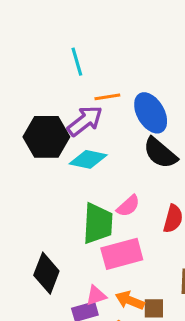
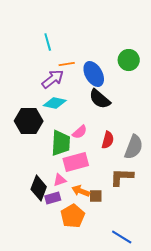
black hexagon: (46, 137) -> (29, 121), moved
black diamond: (46, 273) -> (39, 188), moved
pink triangle: (96, 296) -> (60, 180), moved

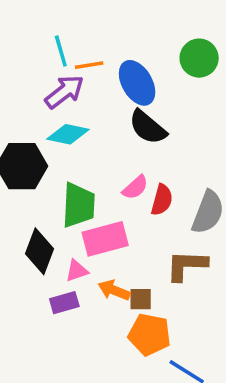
cyan line: (48, 42) -> (61, 51), moved
pink semicircle: (80, 132) -> (135, 187), moved
black diamond: (39, 188) -> (40, 251), moved
orange pentagon: (73, 216) -> (149, 335), moved, turned -30

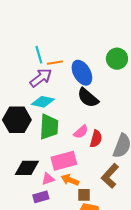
green trapezoid: (79, 205) -> (49, 127), moved
black diamond: (40, 251) -> (27, 168), turned 70
brown L-shape: (187, 265) -> (110, 176), turned -50
orange arrow: (114, 290) -> (70, 180), moved

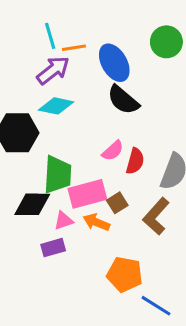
green trapezoid: (49, 127) -> (58, 175), moved
brown square: (84, 195) -> (117, 203), moved, turned -32

